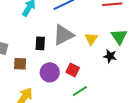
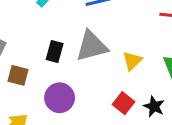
black star: (110, 56) -> (154, 106), moved
red square: (73, 70) -> (124, 103), moved

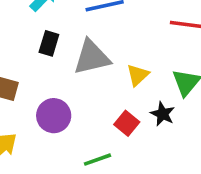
black rectangle: (55, 52) -> (49, 43), moved
black star: (154, 106) -> (163, 114), moved

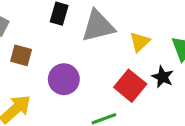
red square: (127, 123) -> (130, 86), size x1.4

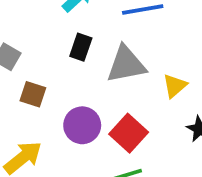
red square: (130, 86) -> (129, 133), moved

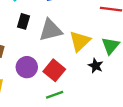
yellow triangle: (175, 86) -> (80, 41), size x1.5

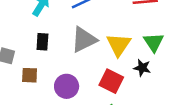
black rectangle: (24, 21) -> (42, 42), moved
red square: (54, 70) -> (111, 81), moved

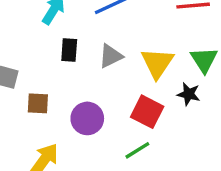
gray triangle: (84, 40) -> (111, 56), size x0.7
black rectangle: (42, 42) -> (69, 50), moved

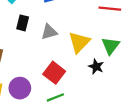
red square: (147, 112) -> (54, 73), moved
purple circle: (87, 118) -> (20, 88), moved

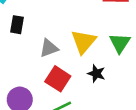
gray triangle: (49, 32) -> (49, 48), moved
black star: (96, 67) -> (96, 73), moved

